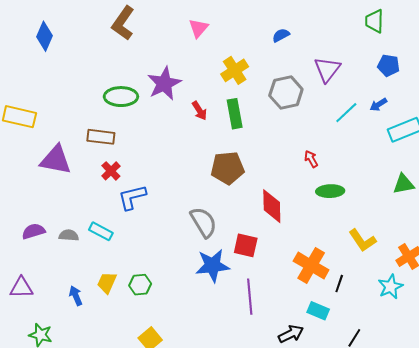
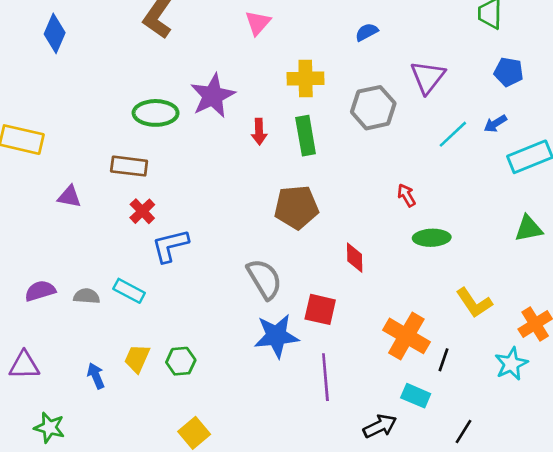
yellow cross: (235, 70) -> (306, 78), turned 32
red arrow: (199, 111) -> (259, 132), turned 30
purple triangle: (56, 160) -> (69, 197), size x0.6
red diamond: (272, 206) -> (355, 258), size x0.7

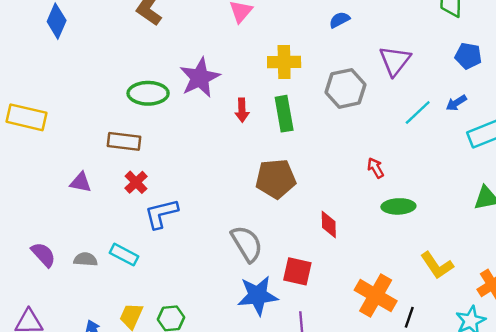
purple triangle: (69, 197) -> (81, 182), moved
purple semicircle: (40, 291) -> (43, 255), turned 64

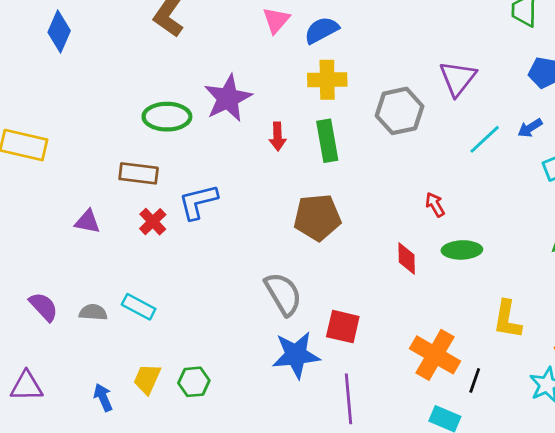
blue semicircle: (339, 20) -> (322, 30), moved, size x1.4
blue L-shape: (161, 214) -> (198, 202), moved
red diamond: (329, 224) -> (407, 258), moved
yellow L-shape: (437, 265) -> (507, 319), turned 44

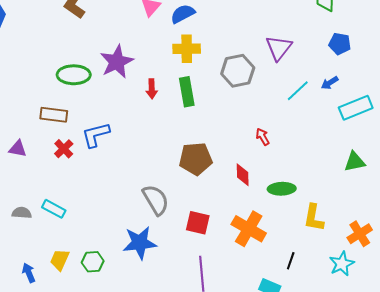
brown pentagon: (317, 217) -> (196, 159), moved
green ellipse: (462, 250) -> (282, 189), moved
blue star: (296, 355) -> (140, 243), moved
orange cross: (435, 355) -> (249, 229), moved

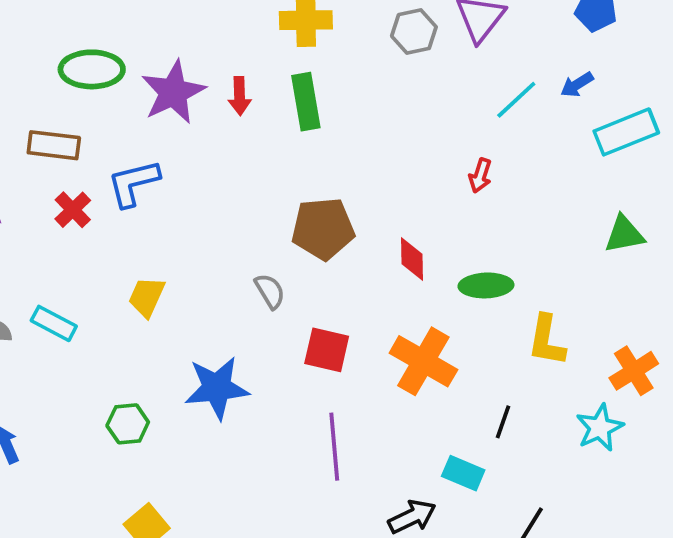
purple star: (117, 62) -> (173, 92), moved
gray hexagon: (238, 71) -> (414, 32), moved, size x0.7
red arrow: (263, 137) -> (480, 176), moved, turned -132
gray semicircle: (156, 200) -> (270, 291), moved, size x0.6
yellow trapezoid: (60, 260) -> (147, 297), moved

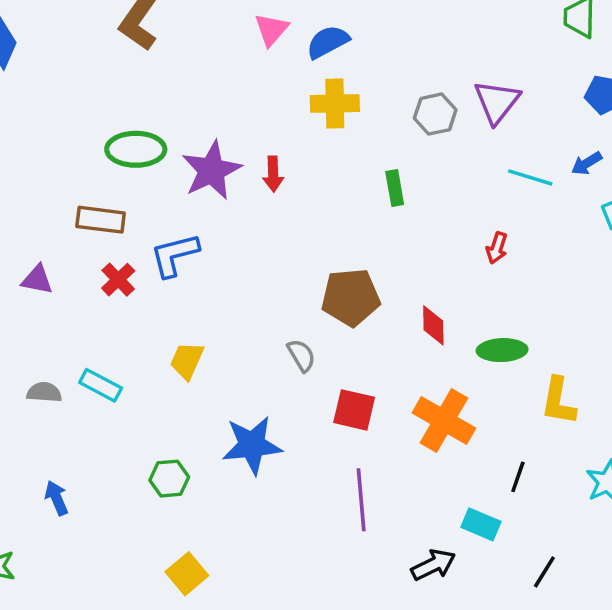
cyan line: (516, 100) -> (530, 177), turned 60
green rectangle: (306, 102) -> (395, 188), moved, size x0.7

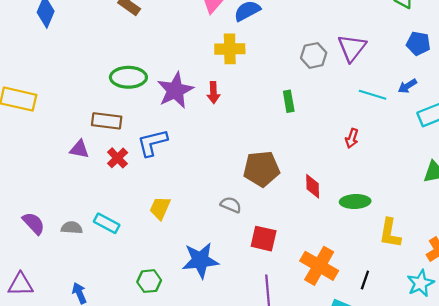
yellow cross: (335, 103) -> (230, 49), moved
purple triangle: (37, 280) -> (79, 149), moved
gray semicircle: (301, 355) -> (231, 205), turned -36
orange cross: (444, 420) -> (319, 266), moved

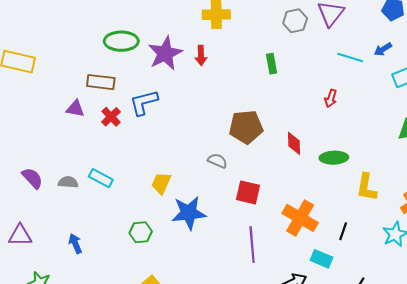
yellow trapezoid: (160, 208) -> (161, 183), moved

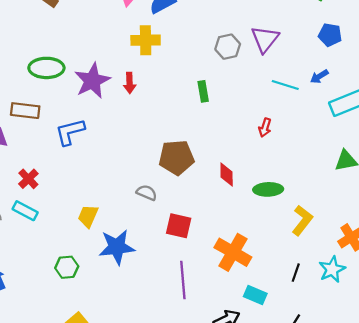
red cross: (111, 117) -> (28, 179), moved
yellow L-shape: (367, 187) -> (302, 220), turned -152
black line: (343, 231) -> (296, 273), moved

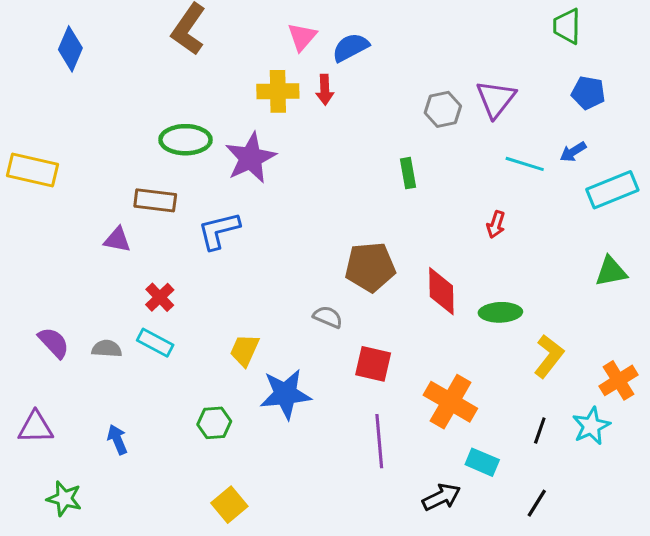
yellow cross: (146, 40) -> (278, 91), moved
red arrow: (130, 83) -> (325, 90), moved
red diamond: (227, 175) -> (441, 291), size x1.4

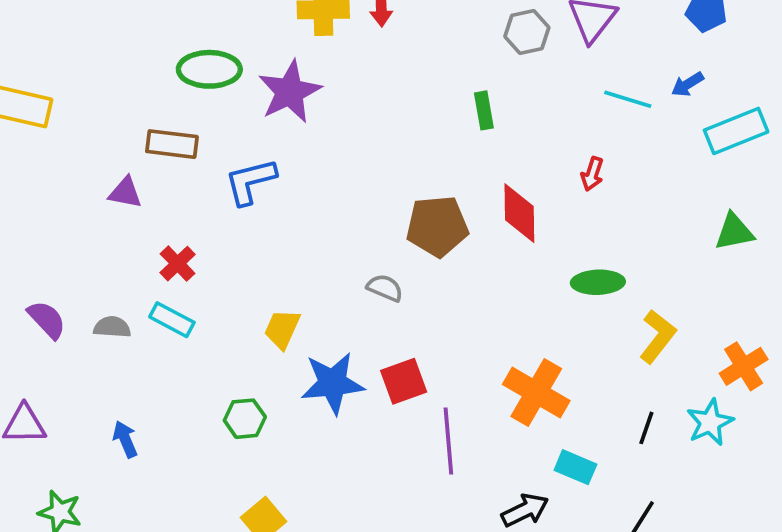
red diamond: (441, 291) -> (519, 213), moved
red square: (373, 364) -> (404, 381), moved, turned -33

